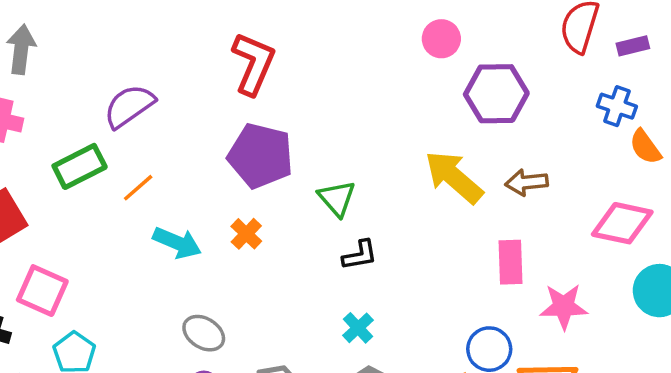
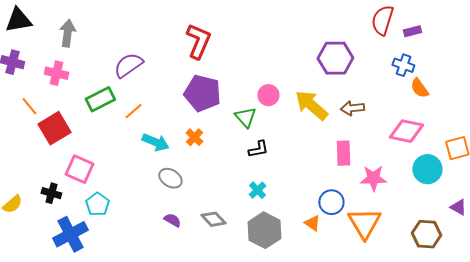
pink circle: (441, 39) -> (268, 95), moved
gray ellipse: (204, 333) -> (170, 178), moved

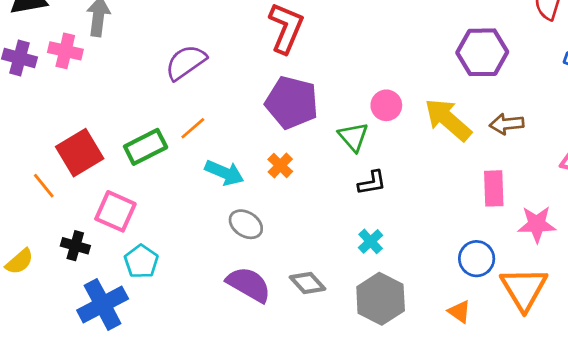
pink cross: (56, 73) -> (65, 51), moved
green rectangle: (100, 99) -> (146, 147), moved
orange line: (29, 106) -> (44, 186), moved
purple semicircle: (172, 220) -> (249, 284), size x1.8
orange triangle: (312, 223) -> (459, 312), moved

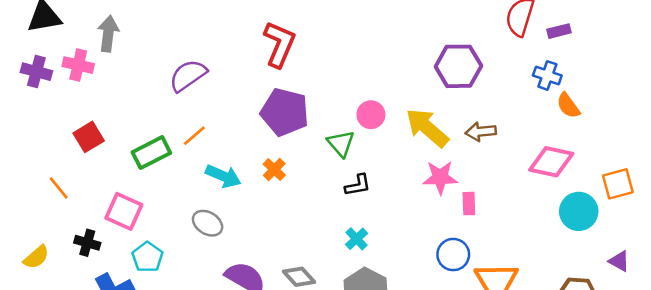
red square: (80, 153) -> (89, 137), moved, size x0.7
pink rectangle: (494, 188) -> (469, 204), moved, size x0.7
gray ellipse: (246, 224) -> (208, 223), moved
pink star: (537, 224) -> (440, 177), moved

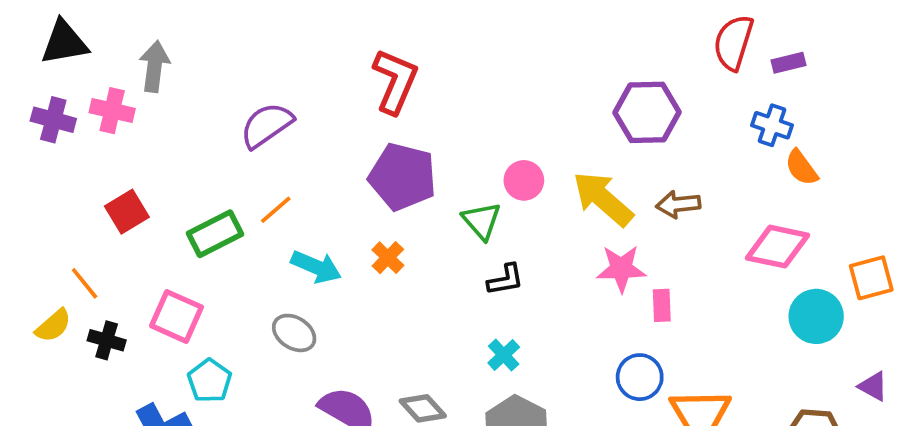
black cross: (87, 243) -> (107, 340), moved
yellow semicircle: (36, 257) -> (53, 326), moved

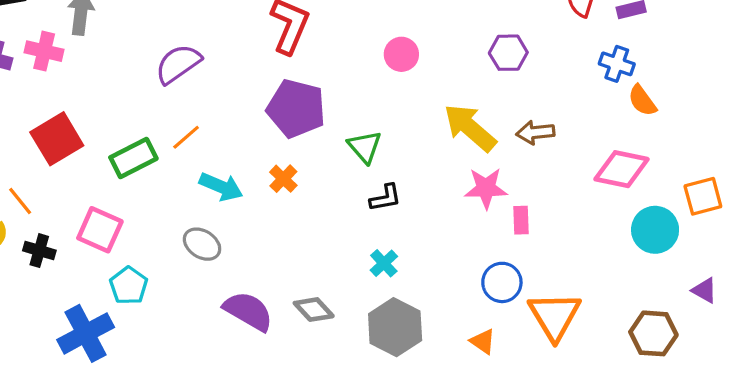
purple hexagon: (647, 112) -> (508, 53), size x0.7
pink circle: (524, 180) -> (401, 54), moved
red square: (127, 212) -> (57, 139), size x1.4

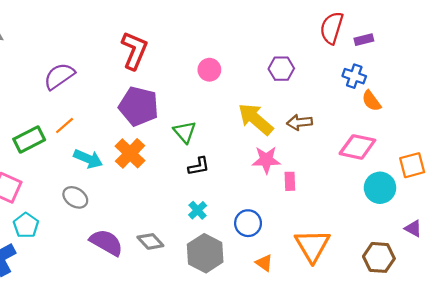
orange cross: (283, 179) -> (130, 153), size x1.6
blue circle: (502, 282) -> (248, 223), moved

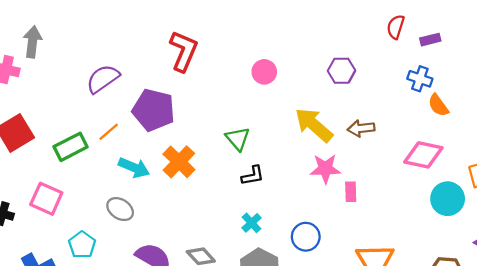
red semicircle: (332, 28) -> (396, 27), size x0.7
purple pentagon: (139, 106) -> (154, 110), moved
cyan pentagon: (26, 225) -> (82, 245), moved

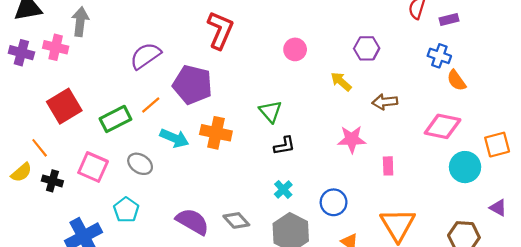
yellow arrow: (314, 125) -> (341, 82), moved, size x0.6
orange cross: (179, 162) -> (216, 133), turned -32
pink rectangle: (351, 192) -> (388, 166), moved
gray ellipse: (120, 209) -> (140, 164), moved

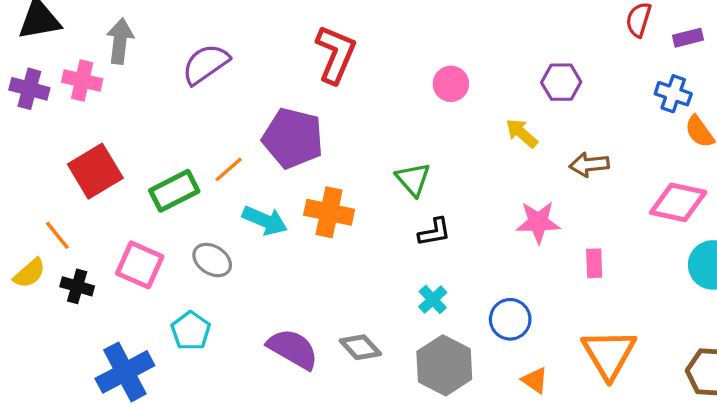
purple semicircle: (145, 56) -> (206, 64), moved

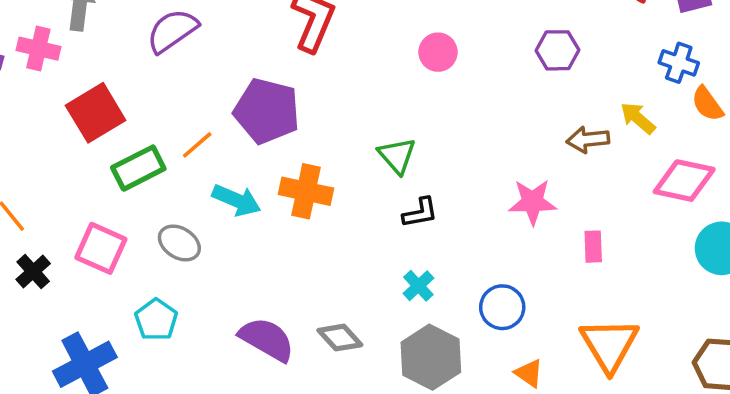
yellow arrow: (522, 133) -> (638, 118), moved
red square: (95, 171) -> (96, 113), moved
black cross: (77, 286) -> (33, 272), turned 32

